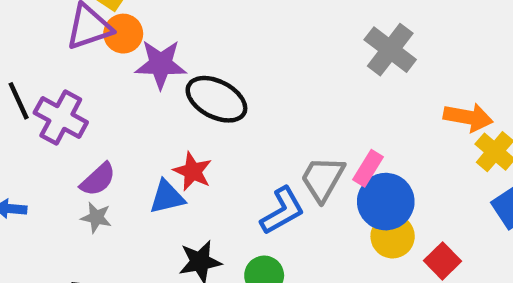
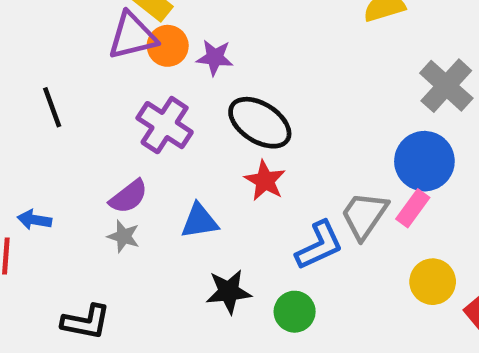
purple star: (161, 64) -> (215, 57), moved, size x0.7
purple cross: (61, 117) -> (165, 125), moved
red star: (193, 171) -> (265, 181), moved
blue circle: (386, 202) -> (424, 161), moved

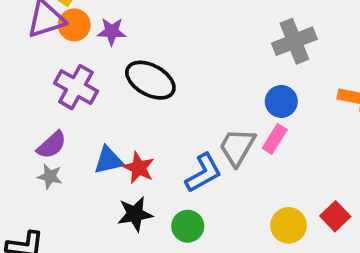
gray cross: (446, 86) -> (294, 41), turned 30
blue circle: (424, 161) -> (281, 101), size x0.7
red star: (265, 181) -> (139, 168), moved
yellow circle: (433, 282) -> (289, 225), moved

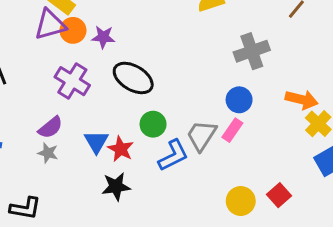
blue triangle: (108, 160) -> (96, 142), turned -50
green circle: (188, 226) -> (153, 124), moved

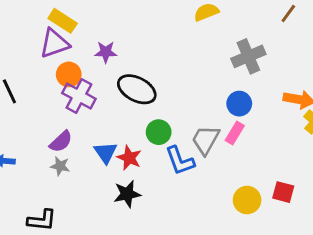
orange circle: (73, 30) -> (69, 74), moved
blue L-shape: (173, 155) -> (180, 161), turned 100
red square: (279, 195) -> (283, 192), turned -30

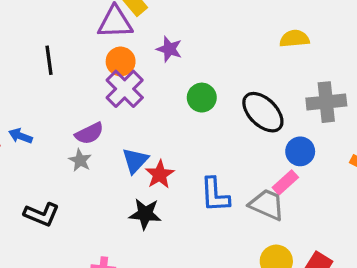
black ellipse: (137, 89) -> (263, 112), moved
green circle: (159, 132) -> (202, 98), moved
gray trapezoid: (206, 140) -> (267, 205), moved, turned 68

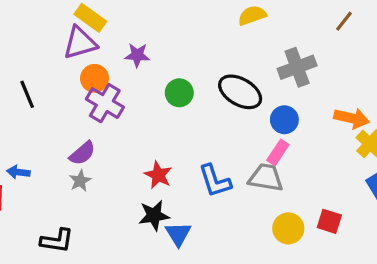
gray star: (80, 160) -> (80, 181), turned 30
blue triangle: (135, 161) -> (178, 234), moved

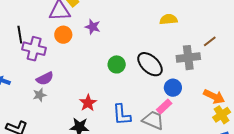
brown line: (344, 21) -> (210, 41), moved
green circle: (179, 93) -> (117, 64), moved
purple cross: (105, 103) -> (34, 49), moved, turned -30

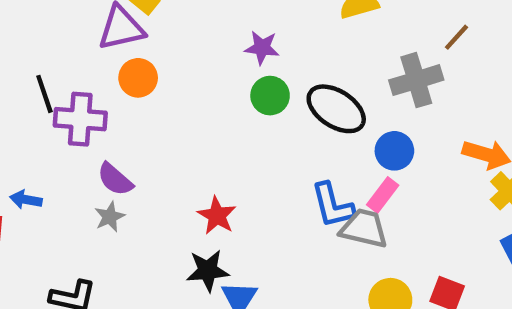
purple star: (93, 27) -> (262, 48), moved
green circle: (117, 64) -> (270, 96), moved
purple semicircle: (45, 79) -> (115, 179), turned 78
blue L-shape: (122, 115) -> (333, 205), moved

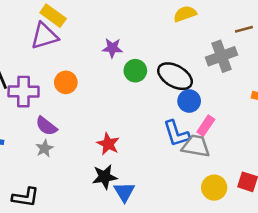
brown line: (457, 37) -> (244, 29), turned 36
purple star: (262, 48) -> (112, 48), moved
orange circle: (138, 78) -> (66, 82), moved
blue circle: (394, 151) -> (189, 101), moved

